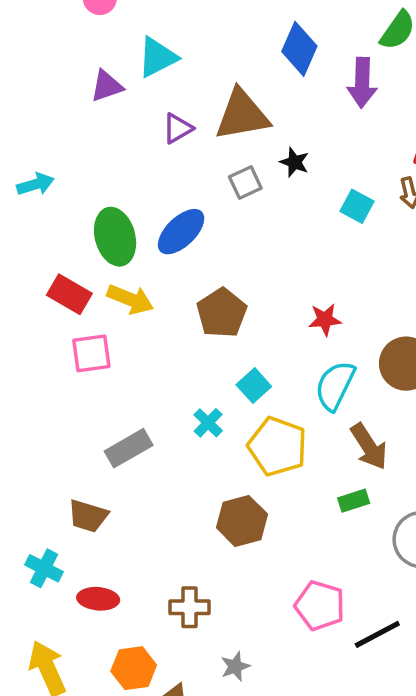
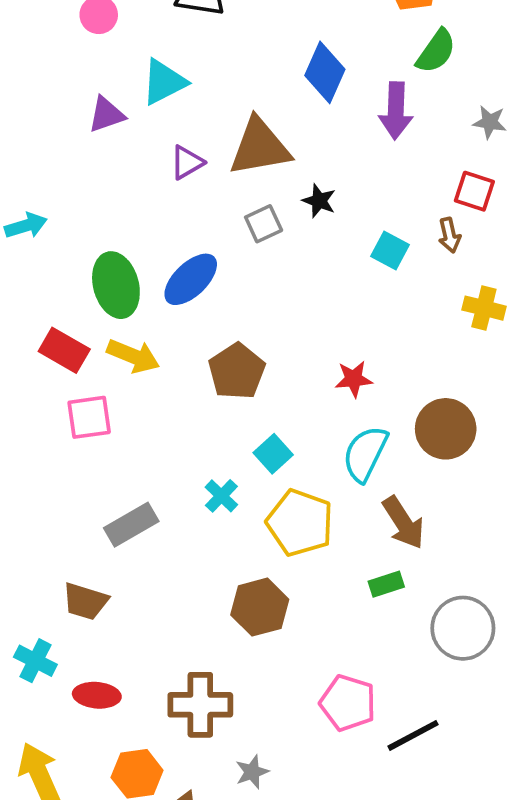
brown cross: (190, 607) -> (200, 705), size x1.4

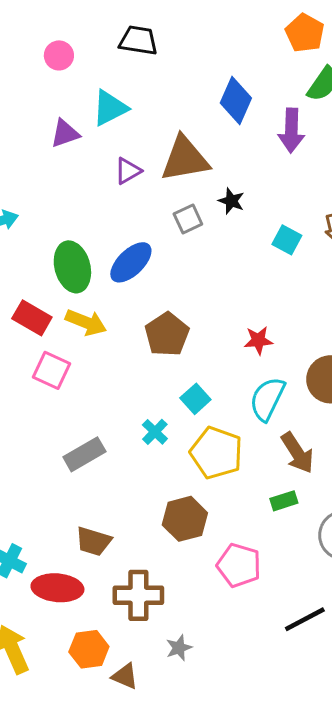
pink square: (89, 417) -> (51, 370), turned 33
brown trapezoid: (85, 601) -> (93, 541), moved
red ellipse: (97, 695) -> (57, 588), size x1.4
pink pentagon: (348, 703) -> (239, 565), moved

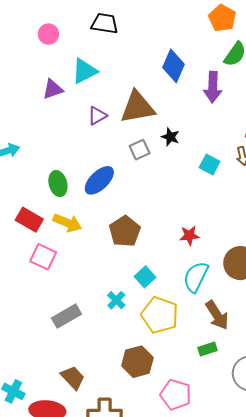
green ellipse: (72, 267) -> (58, 184), size x0.7
brown trapezoid: (93, 541) -> (73, 378), turned -150

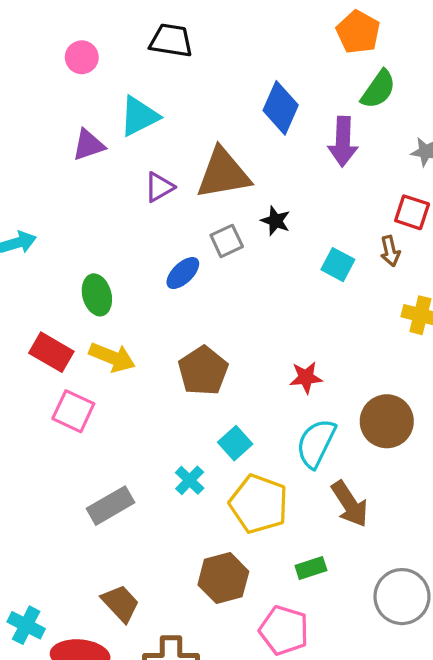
blue ellipse: (99, 180) -> (183, 273), moved, size x0.7
green rectangle: (207, 349) -> (311, 568), moved

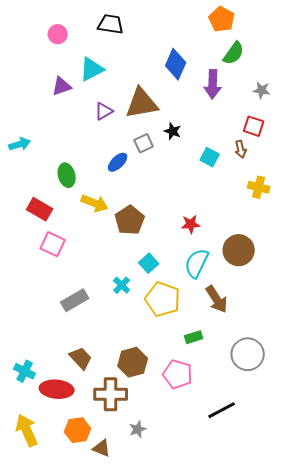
yellow arrow: (112, 357) -> (95, 203), moved
brown hexagon: (223, 578) -> (133, 362), moved

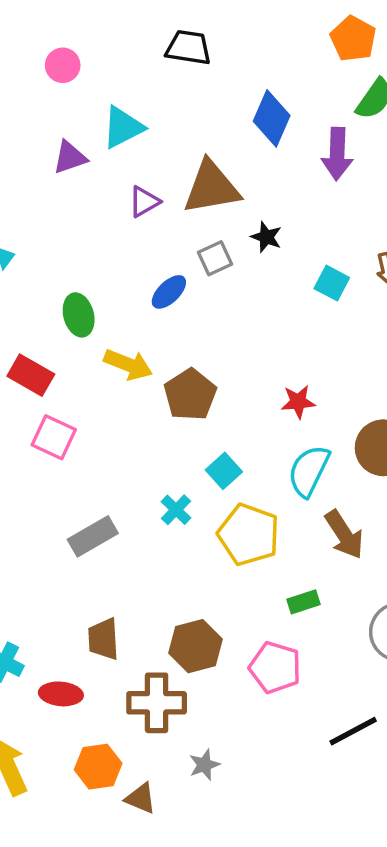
black trapezoid: (111, 24) -> (188, 48), moved
brown trapezoid: (81, 358) -> (103, 639), turned -140
red ellipse: (57, 389) -> (61, 694), size x0.7

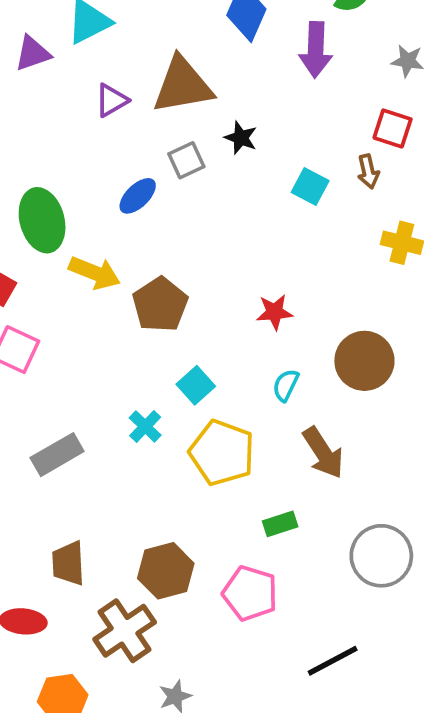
green ellipse: (79, 315) -> (42, 220), size x1.4
cyan semicircle: (309, 471) -> (286, 385), size x0.6
brown cross: (157, 703) -> (125, 631), turned -34

